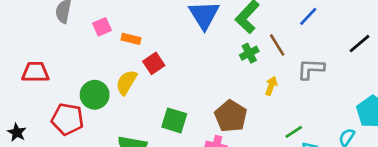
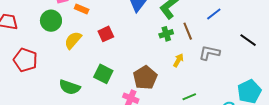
black line: (360, 44) -> (248, 40), turned 66
red square: (154, 63) -> (106, 34), moved
green circle: (95, 95) -> (51, 21), moved

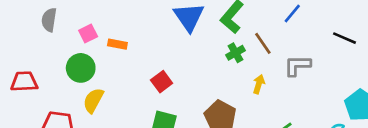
red square: (106, 34) -> (162, 82), moved
yellow semicircle: (73, 40) -> (93, 100), moved

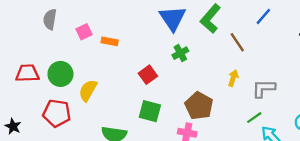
green cross: (235, 53) -> (180, 53), moved
gray L-shape: (297, 66) -> (264, 88), moved
green circle: (81, 68) -> (60, 74), moved

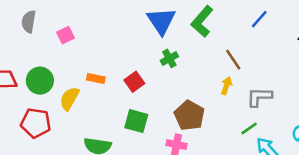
orange rectangle: (110, 41) -> (96, 79), moved
brown line: (237, 42) -> (233, 60), moved

